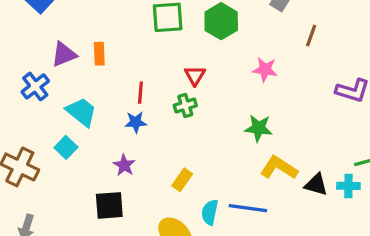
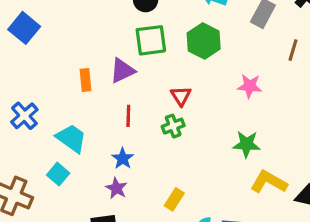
purple triangle: (64, 54) -> (122, 71), moved
blue star: (136, 122) -> (123, 158), moved, turned -30

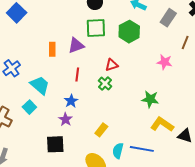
pink star: (250, 86) -> (165, 62), moved
red triangle: (181, 96) -> (112, 65), turned 40
green cross: (173, 126) -> (105, 83), turned -32

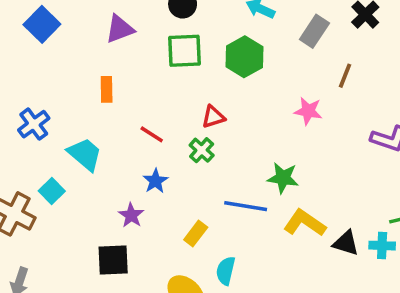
purple triangle: (76, 45) -> (120, 29), moved
red line: (77, 74) -> (152, 134), turned -64
blue star: (71, 101) -> (155, 181), moved
cyan square: (29, 107) -> (52, 191), moved
blue line: (142, 149) -> (246, 206), moved

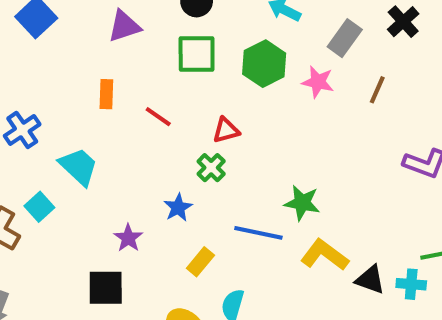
pink star: (308, 111) -> (318, 82), moved
red line: (152, 134) -> (158, 117), moved
blue star: (155, 181) -> (178, 208), moved

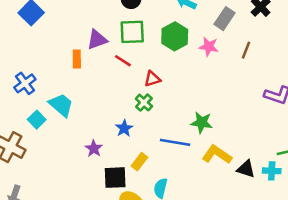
purple triangle: (124, 26) -> (97, 40), moved
red line: (158, 117) -> (123, 61), moved
cyan square: (39, 207) -> (37, 120), moved
black square: (106, 288) -> (115, 178), moved

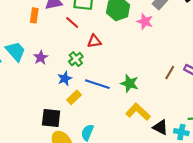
brown line: (246, 50) -> (170, 73), moved
green cross: (144, 103) -> (76, 59), moved
blue line: (175, 142) -> (97, 84), moved
purple star: (94, 148) -> (41, 57), moved
yellow rectangle: (139, 162) -> (74, 97), moved

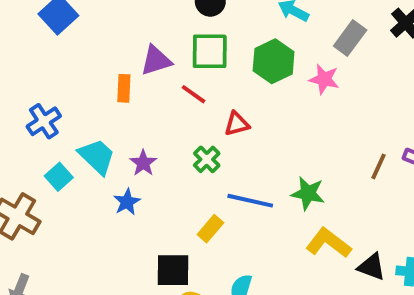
blue star: (65, 79) -> (127, 202), moved

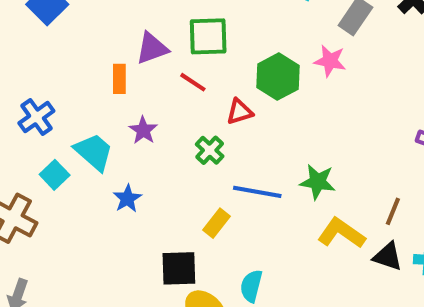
green hexagon: (274, 61) -> (278, 77), moved
purple star: (143, 163) -> (143, 130), moved
brown line: (378, 166) -> (393, 211), moved

